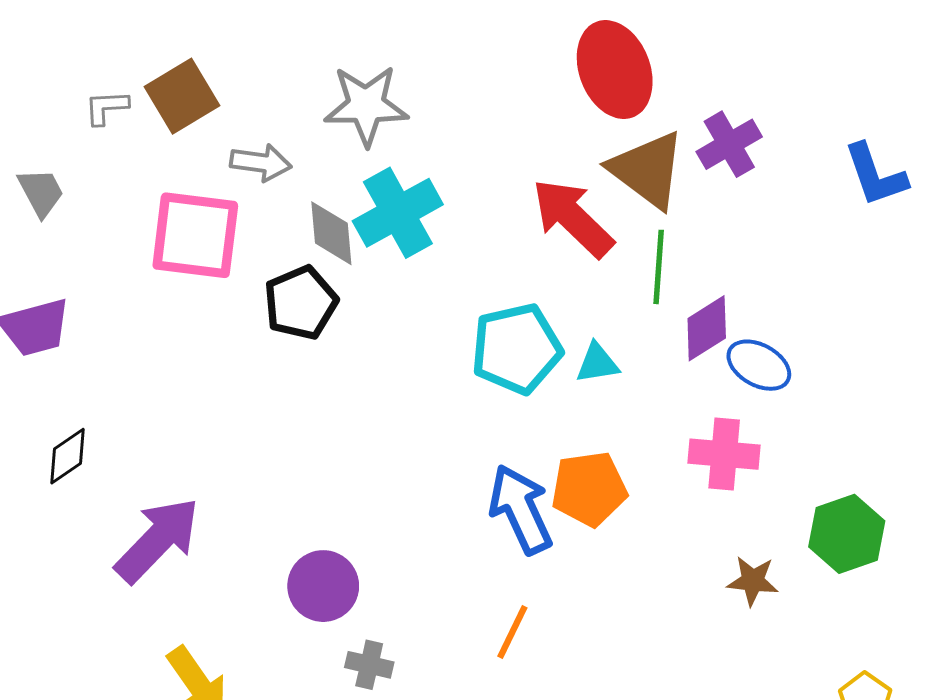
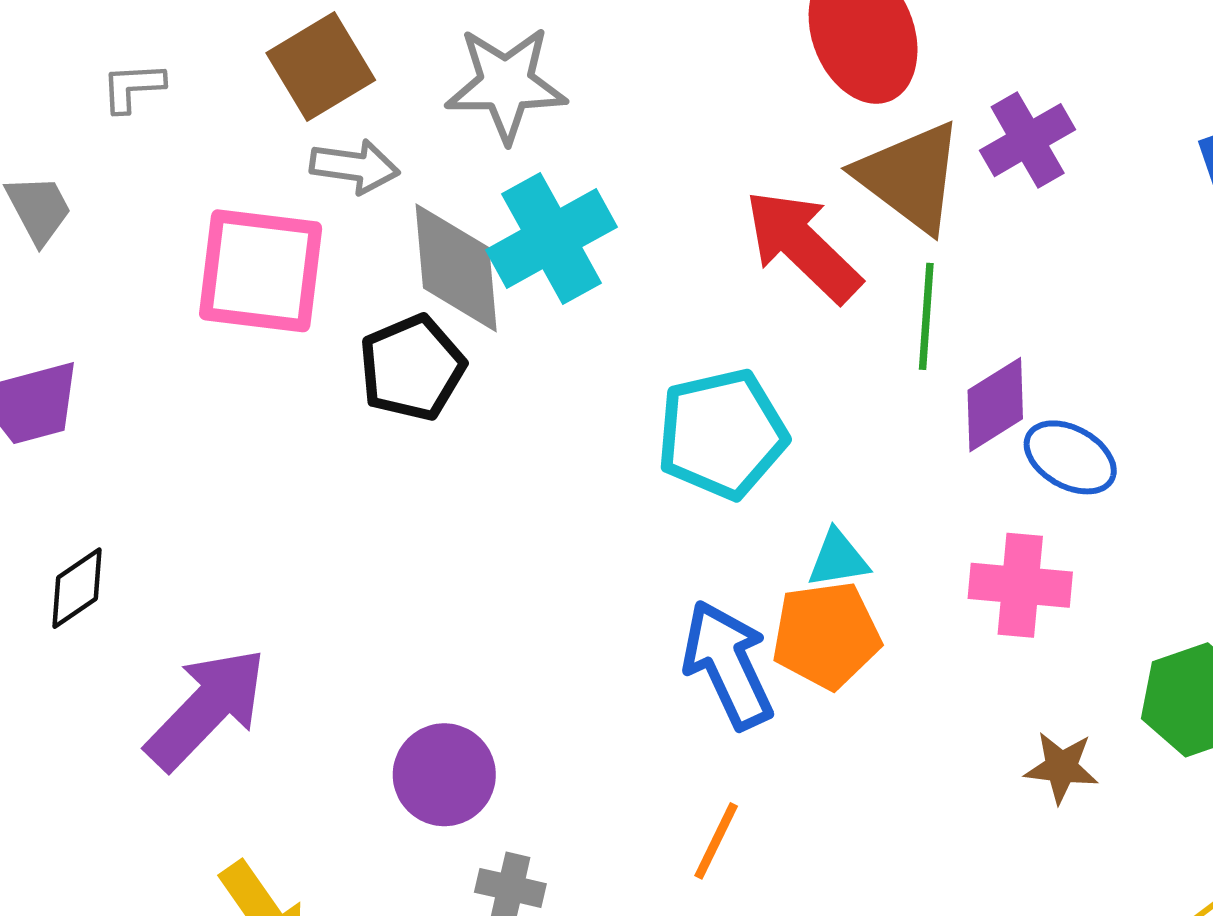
brown square: (182, 96) -> (321, 67), moved
gray diamond: (331, 233) -> (456, 268), size x1.4
cyan triangle: (597, 363) -> (838, 559), moved

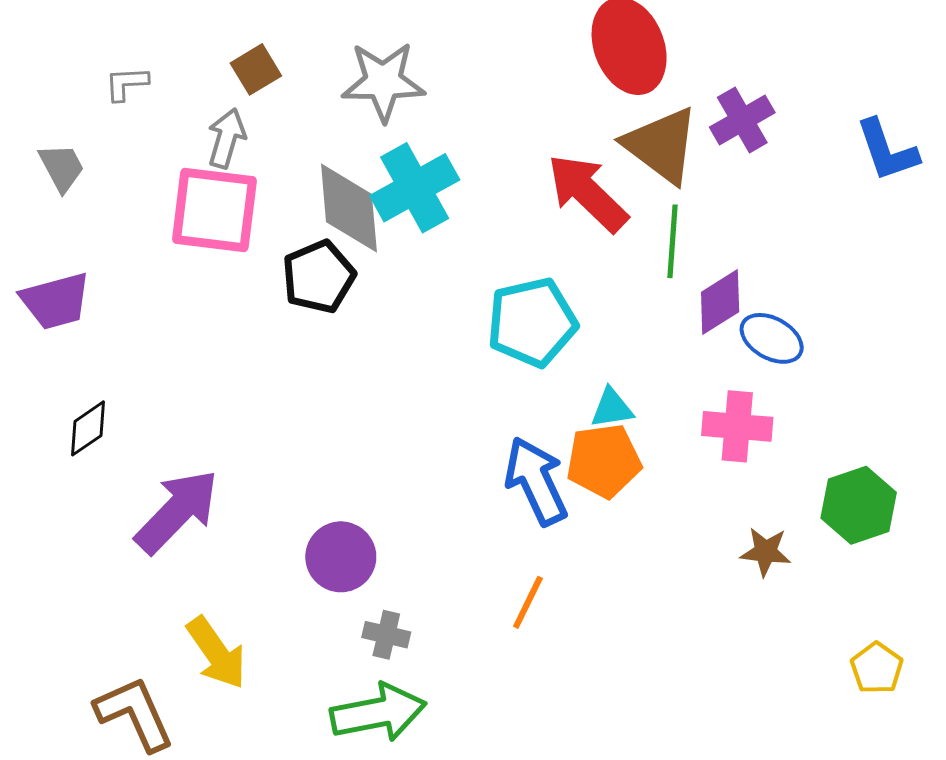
brown square: (321, 67) -> (256, 69), size x0.7
gray arrow: (355, 166) -> (227, 138), moved, turned -82

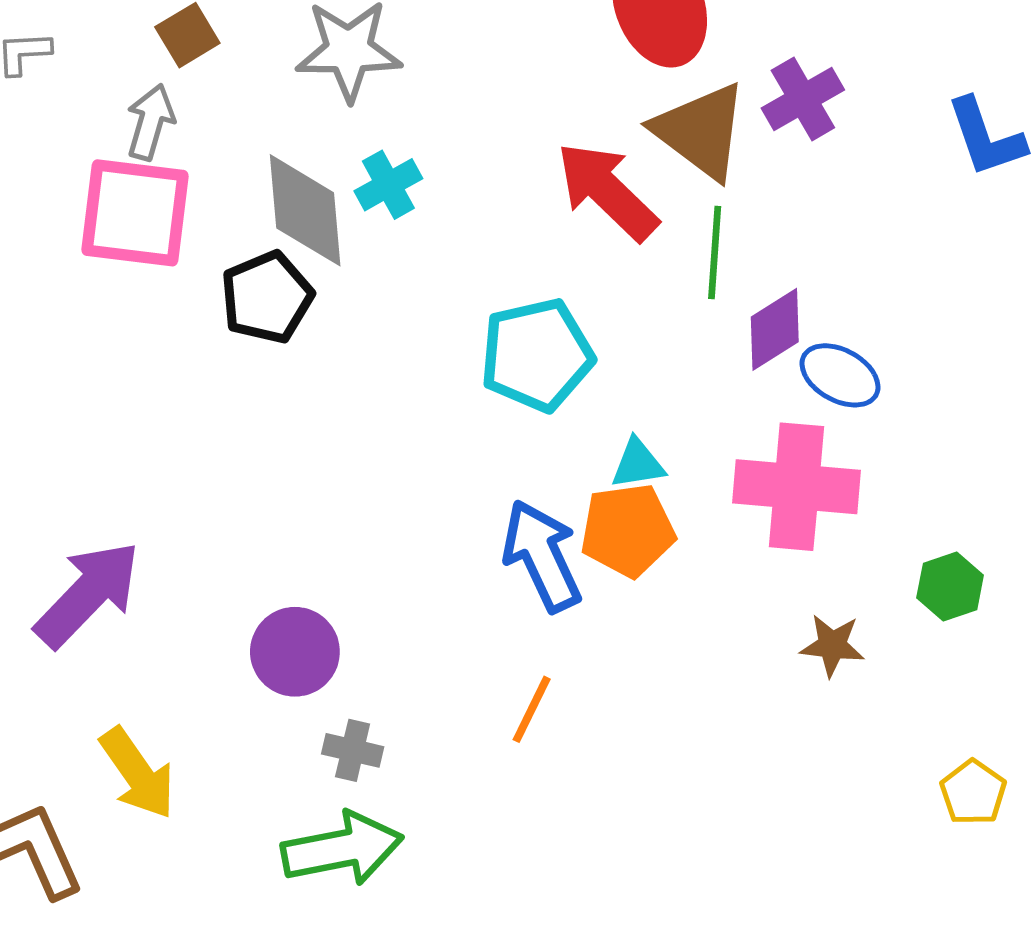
cyan cross: (415, 188) -> (388, 185), size x0.6
pink cross: (737, 426) -> (797, 487), size x1.4
green hexagon: (859, 505) -> (950, 586), size x0.7

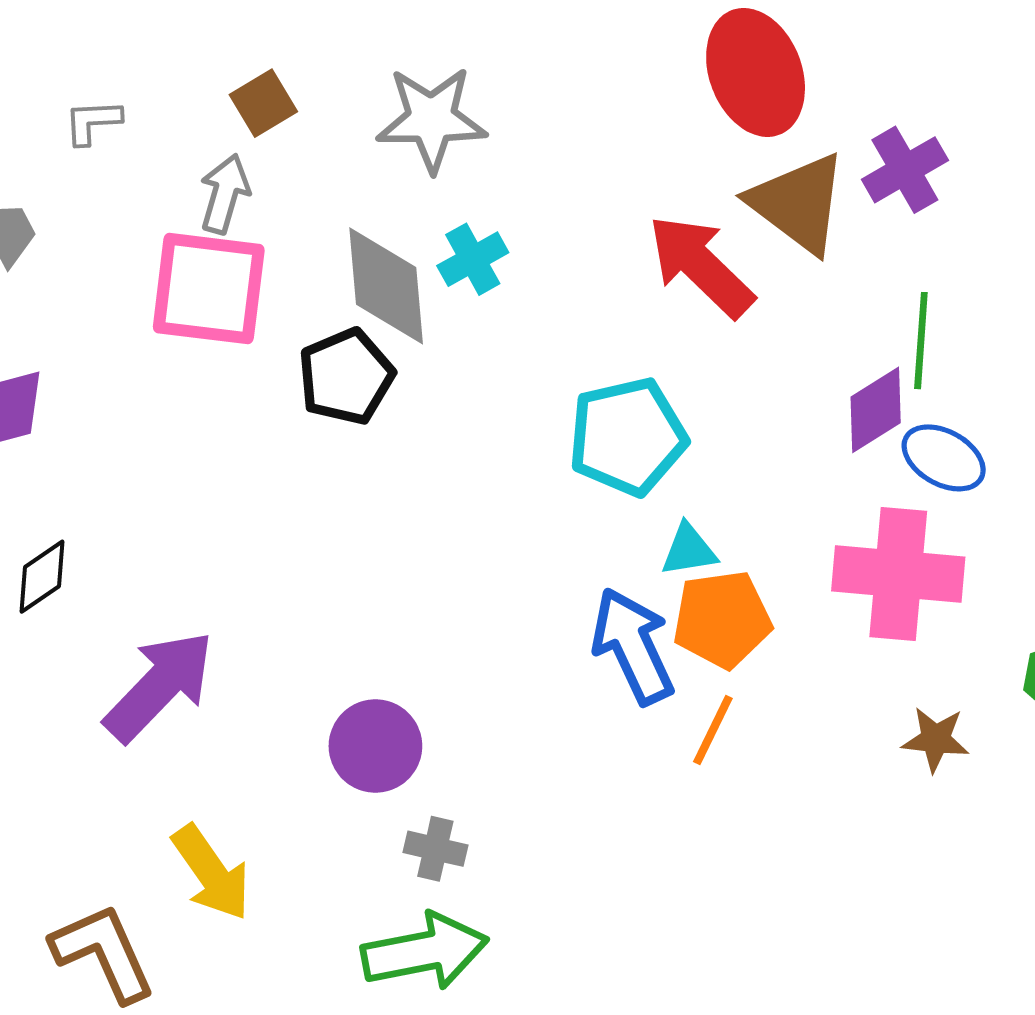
green line: (715, 253) -> (921, 341), moved
cyan triangle: (638, 464) -> (689, 550), moved
orange line: (532, 709) -> (713, 730), moved

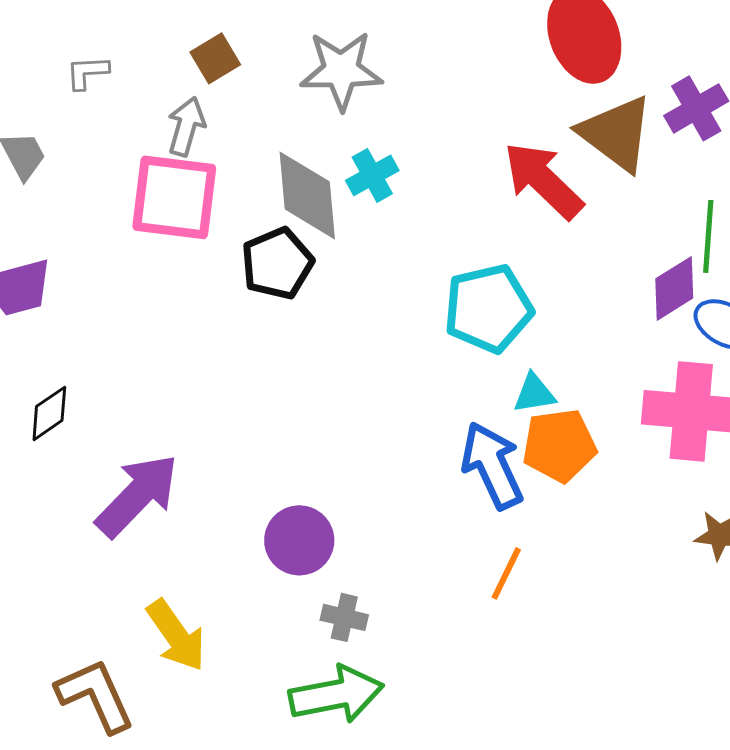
orange line: (713, 730) -> (506, 573), moved

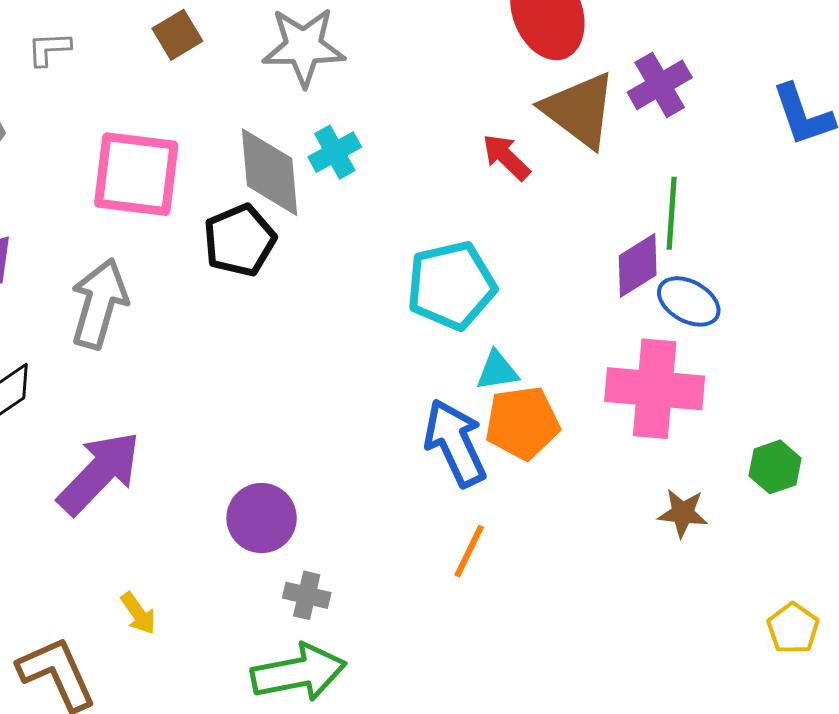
gray arrow: (186, 126) -> (99, 303), moved, size x1.5
red arrow: (543, 180) -> (506, 157), size x0.6
yellow arrow: (176, 635) -> (138, 613), size x0.6

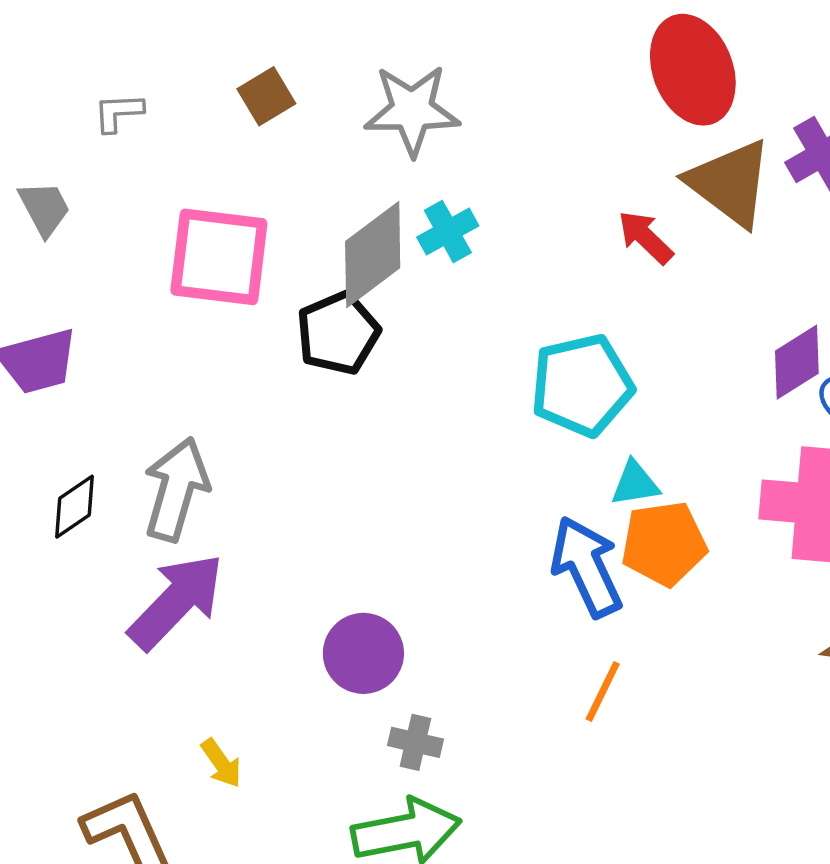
gray diamond: (270, 172) -> (373, 255), turned 58
gray arrow: (99, 303) -> (176, 489), moved

